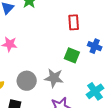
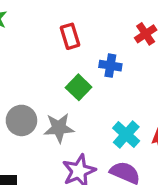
green square: (72, 55) -> (79, 87), turned 35
gray circle: (27, 81) -> (21, 120), moved

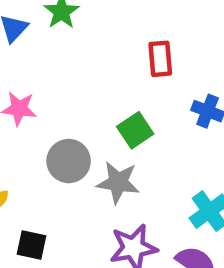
green square: (79, 87) -> (135, 130), moved

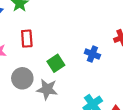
red rectangle: (160, 59) -> (27, 39), moved

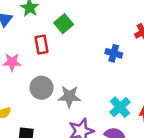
green square: (56, 63) -> (64, 24), moved

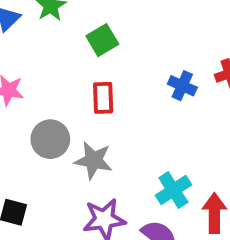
red rectangle: (41, 45) -> (103, 98), moved
blue cross: (114, 53) -> (182, 86), moved

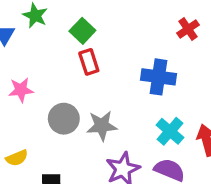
blue cross: (182, 86) -> (158, 77), moved, size x1.5
red rectangle: (103, 98) -> (89, 62), moved

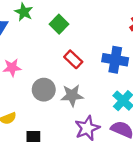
red rectangle: (89, 62) -> (73, 59), moved, turned -30

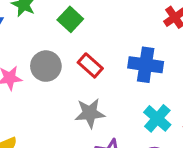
gray circle: (44, 90) -> (46, 66), moved

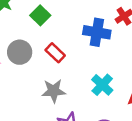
blue cross: (146, 65) -> (97, 32), moved
cyan cross: (157, 118) -> (102, 85), moved

